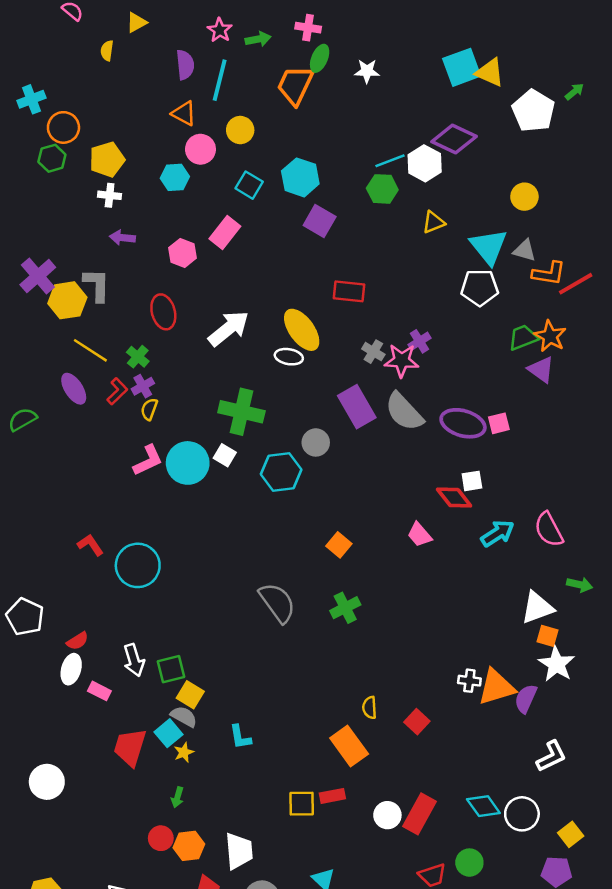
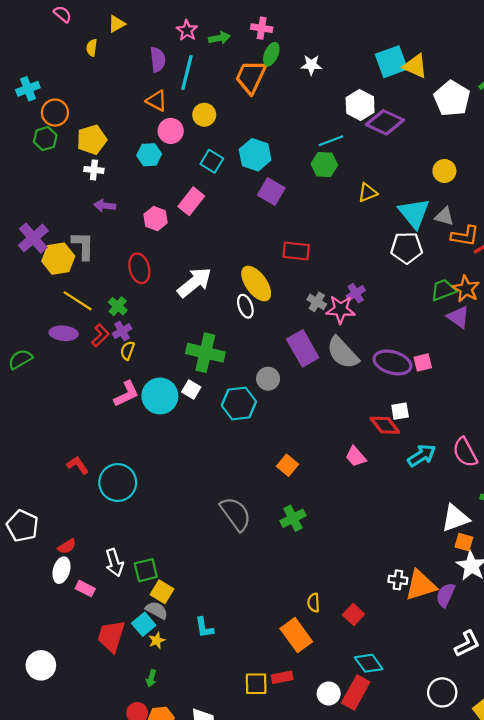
white hexagon: (425, 163) -> (360, 105), moved
white ellipse: (289, 357) -> (245, 306), turned 60
purple ellipse: (74, 389) -> (64, 333), turned -52
cyan diamond: (483, 806) -> (369, 663), moved

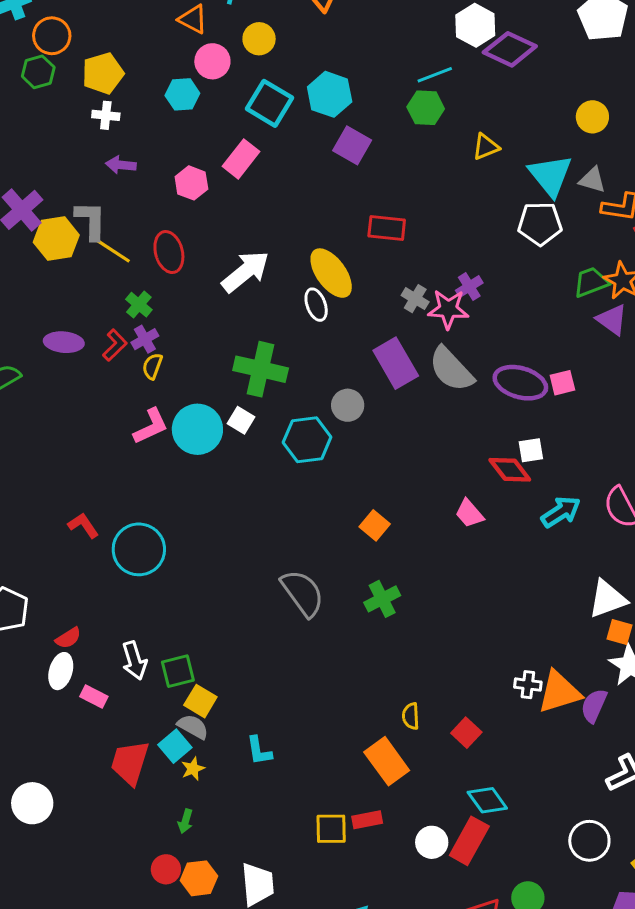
cyan square: (212, 161) -> (270, 103), size x1.4
yellow line: (78, 301) -> (110, 249), moved

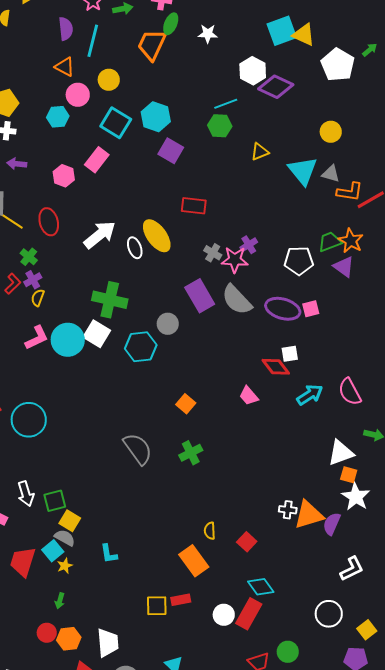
white pentagon: (540, 223) -> (299, 261), moved
white ellipse: (316, 305) -> (135, 248), moved
white square: (241, 420) -> (97, 334), size x1.5

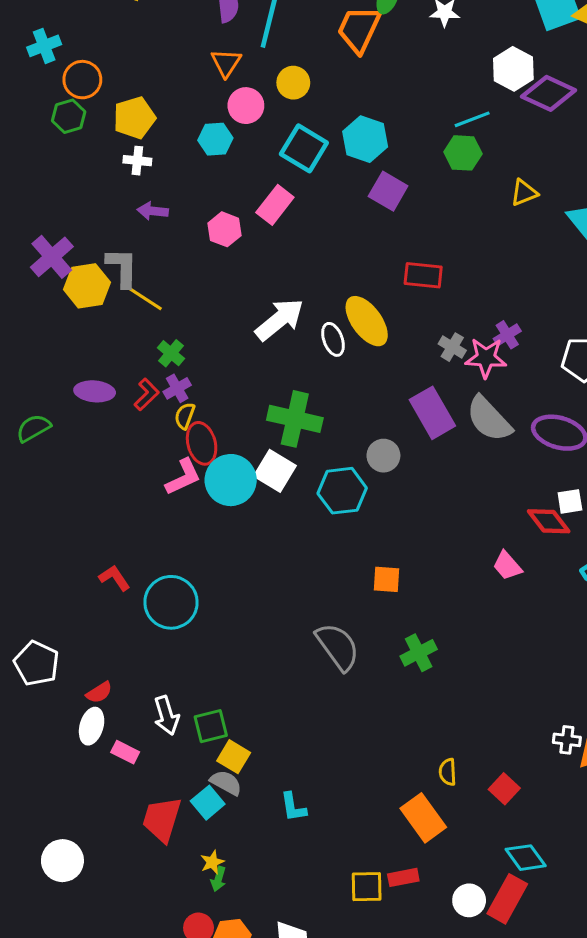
orange triangle: (65, 67) -> (226, 63), turned 35
red ellipse: (49, 222) -> (202, 443), moved
orange square: (186, 404) -> (387, 579), moved, turned -36
yellow star: (65, 566) -> (212, 862), moved

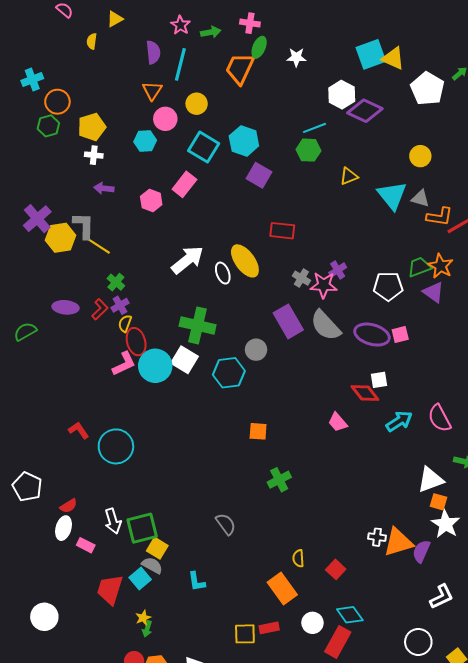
gray semicircle: (338, 647) -> (226, 524), moved, size x0.7
green square: (211, 726) -> (142, 528), size x1.4
white circle: (469, 900) -> (312, 623), moved

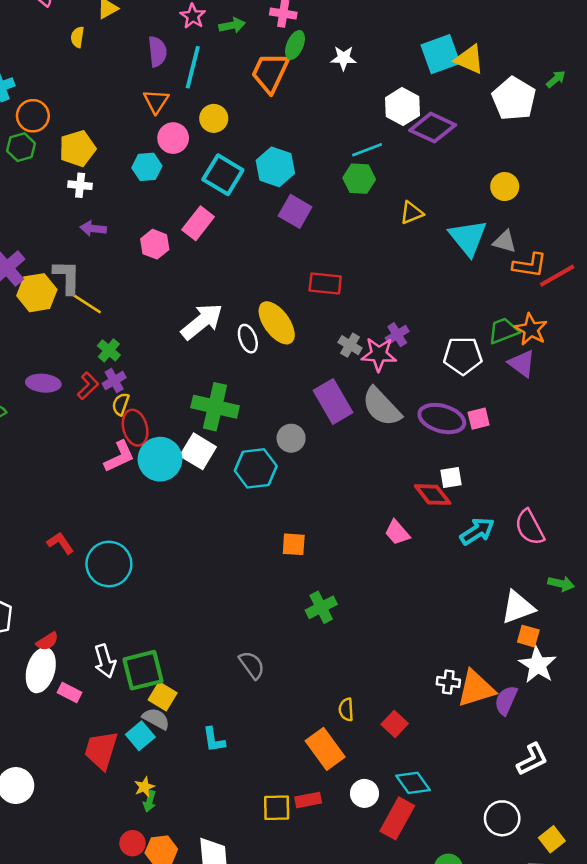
white ellipse: (64, 528) -> (41, 670), size x1.4

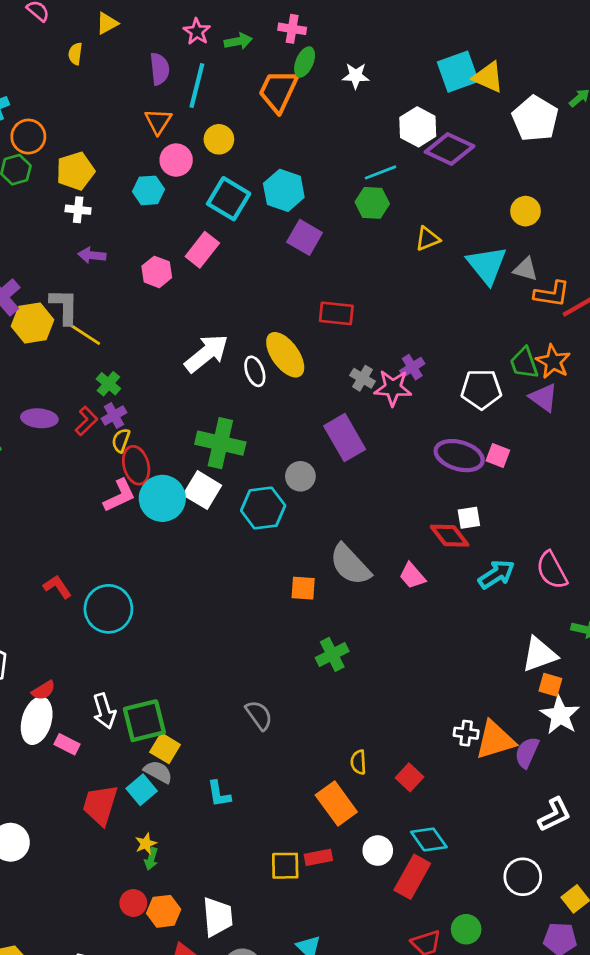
green trapezoid: (503, 331) -> (524, 363), turned -88
gray semicircle: (382, 407) -> (350, 565), moved
pink square: (479, 419) -> (498, 456), turned 35

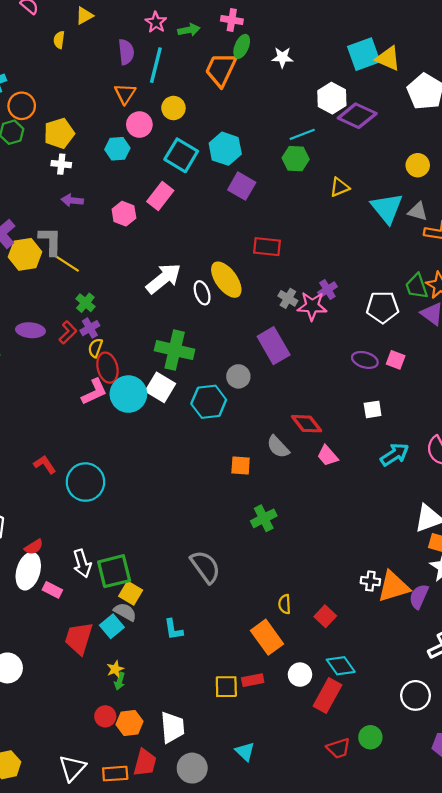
purple ellipse: (459, 456) -> (365, 360), size x0.7
red diamond: (450, 536) -> (307, 424), moved
gray semicircle: (350, 565) -> (278, 447), size x0.7
gray semicircle: (259, 715) -> (205, 567), size x1.4

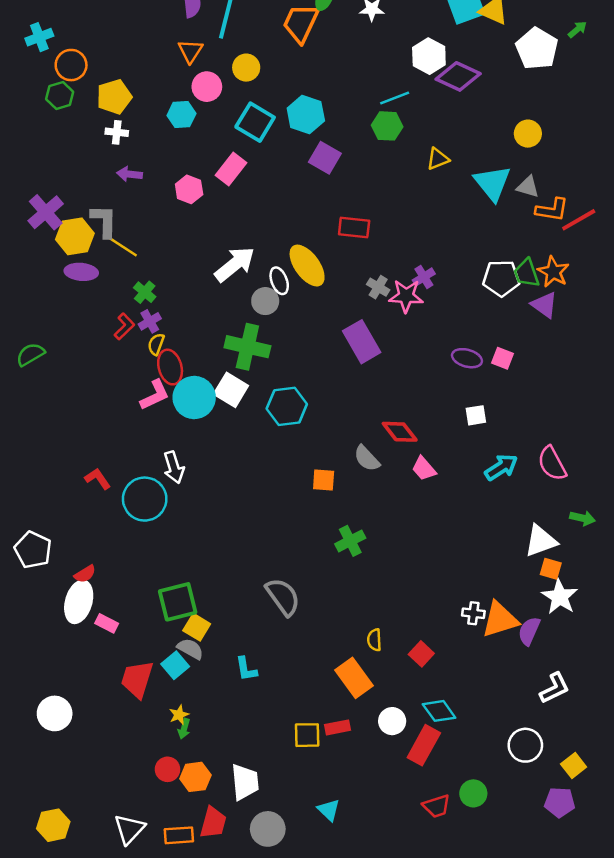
white pentagon: (382, 307) -> (501, 278), moved
purple ellipse: (30, 330) -> (81, 272), moved
gray circle: (238, 376) -> (265, 301), moved
white arrow: (82, 563) -> (174, 467), moved

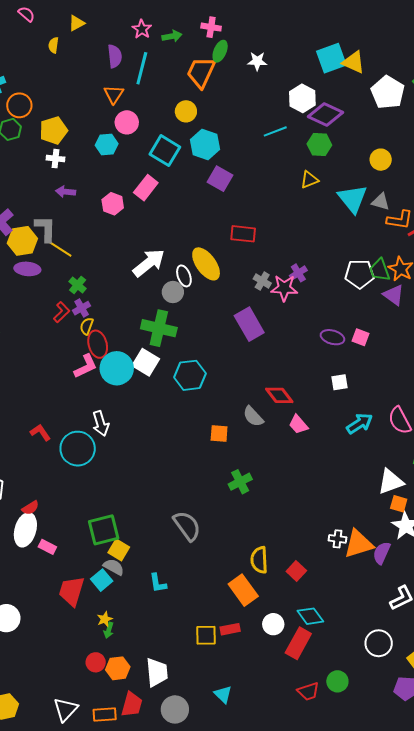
yellow circle: (246, 68) -> (186, 111), moved
green hexagon: (387, 126) -> (319, 144), moved
yellow semicircle: (374, 640) -> (259, 560), size x1.5

